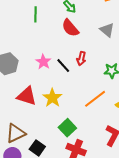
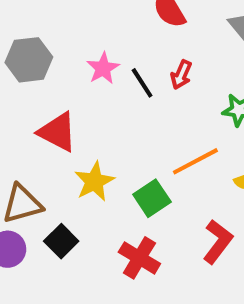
yellow star: (52, 98) -> (94, 182), moved
green square: (67, 128) -> (152, 198), moved

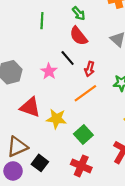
black line: (142, 83) -> (68, 58), moved
orange line: (195, 161) -> (85, 93), moved
yellow star: (94, 182) -> (56, 119), moved, turned -30

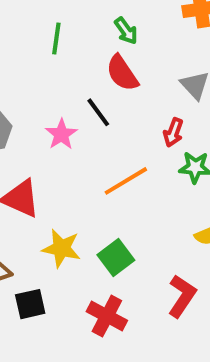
red arrow: (89, 69) -> (173, 132), moved
yellow star: (56, 119) -> (61, 248), moved
black square: (40, 163) -> (30, 304), turned 35

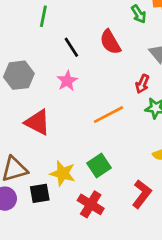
green arrow: (126, 31) -> (139, 14), moved
green line: (56, 38) -> (43, 16), moved
black line: (98, 112) -> (71, 47), moved
yellow star: (61, 248) -> (63, 173), moved

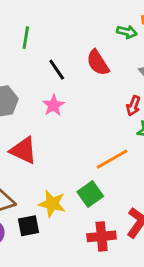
green arrow: (139, 14) -> (127, 32), turned -42
orange line: (109, 115) -> (112, 159), moved
red cross: (91, 204) -> (102, 236), moved, turned -35

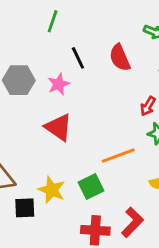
pink star: (53, 105) -> (59, 84), moved
red triangle: (23, 150) -> (59, 127), moved

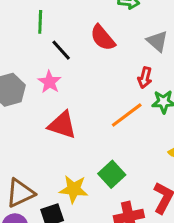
green line: (53, 21) -> (40, 22), moved
orange line: (118, 155) -> (127, 115), moved

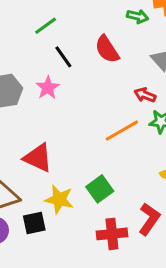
green line: (40, 22) -> (46, 26), turned 45
red arrow: (145, 78) -> (145, 95), turned 90
red triangle: (62, 125) -> (38, 158), moved

